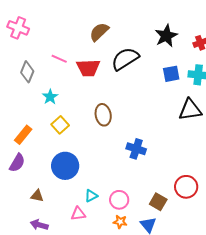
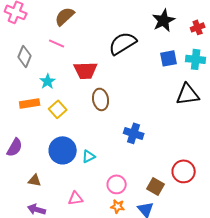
brown semicircle: (99, 32) -> (65, 16), moved
red trapezoid: (88, 68) -> (86, 70), moved
orange rectangle: (23, 135) -> (30, 103), moved, turned 42
cyan triangle: (91, 196) -> (89, 156), moved

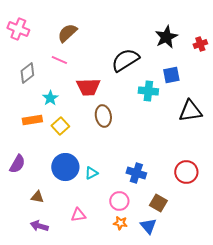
gray diamond: (25, 56) -> (27, 73), turned 30
cyan cross: (196, 59) -> (148, 91), moved
blue cross: (134, 133) -> (136, 173), moved
red circle: (184, 171) -> (186, 172), moved

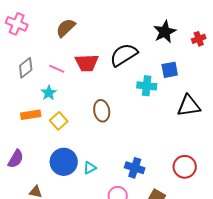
pink line: (59, 60) -> (57, 69), moved
red trapezoid: (88, 87) -> (87, 63), moved

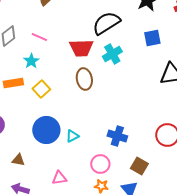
red trapezoid: (87, 63) -> (81, 48), moved
cyan cross: (147, 86) -> (112, 54), moved, turned -36

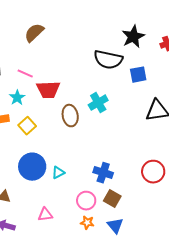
black semicircle: (106, 23) -> (108, 60), moved, turned -136
red trapezoid: (81, 48) -> (48, 90), moved
cyan cross: (112, 54) -> (98, 103), moved
brown square: (139, 166) -> (112, 199), moved

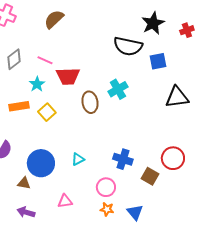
blue circle: (32, 167) -> (41, 163), moved
brown square: (112, 199) -> (150, 176), moved

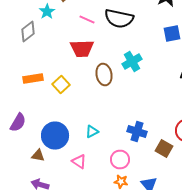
black semicircle: (128, 46) -> (119, 18), moved
pink line: (45, 60) -> (87, 20), moved
cyan star: (37, 84) -> (47, 12), moved
pink triangle: (65, 201) -> (79, 162), moved, turned 42

